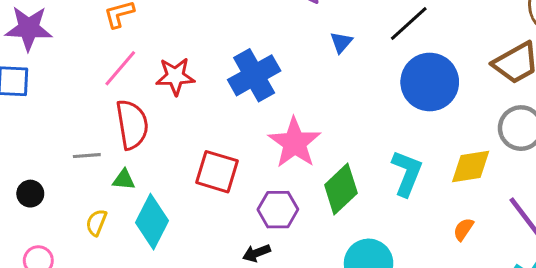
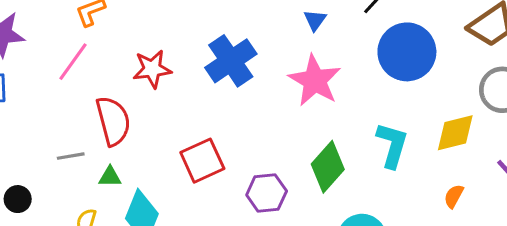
pink line: (120, 68) -> (73, 62), moved
pink star: (295, 143) -> (315, 80), moved
red square: (217, 172) -> (202, 161), turned -36

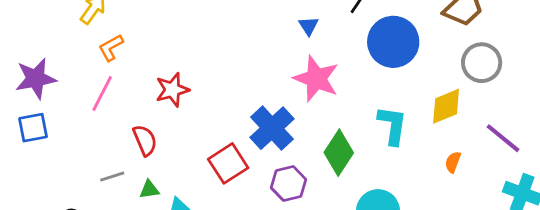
blue cross: (231, 61) -> (272, 128), moved
red semicircle: (113, 121) -> (145, 140), size x0.7

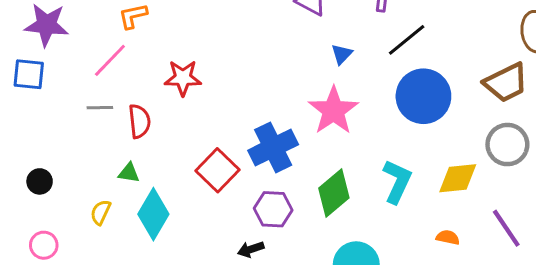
orange semicircle: (453, 162) -> (448, 237), turned 65
red square: (228, 163) -> (217, 170), turned -30
gray line: (112, 176) -> (100, 108), moved

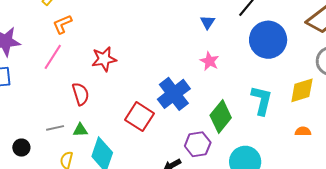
gray line: (100, 108) -> (55, 128), moved
pink star: (333, 111) -> (209, 61), size x0.6
purple hexagon: (273, 209) -> (198, 144), moved

